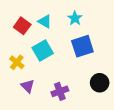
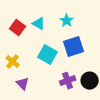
cyan square: (43, 50) -> (48, 55), moved, turned -30
purple cross: (60, 91) -> (68, 81), moved

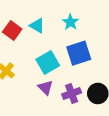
cyan square: (48, 55) -> (48, 63), turned 30
purple triangle: (23, 84) -> (45, 88), moved

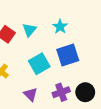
cyan triangle: (37, 26) -> (29, 30), turned 40
purple triangle: (45, 88) -> (31, 94), moved

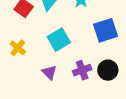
blue square: (68, 55) -> (106, 30), moved

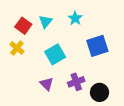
yellow cross: (18, 48) -> (17, 48), moved
black circle: (108, 70) -> (100, 92), moved

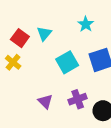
cyan star: (75, 18) -> (86, 24), moved
cyan square: (55, 54) -> (67, 62), moved

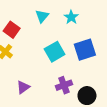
cyan triangle: (44, 33) -> (42, 16), moved
purple triangle: (45, 101) -> (23, 87), moved, turned 40

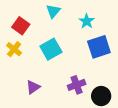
cyan star: (71, 17) -> (87, 21), moved
cyan square: (55, 52) -> (51, 49), moved

